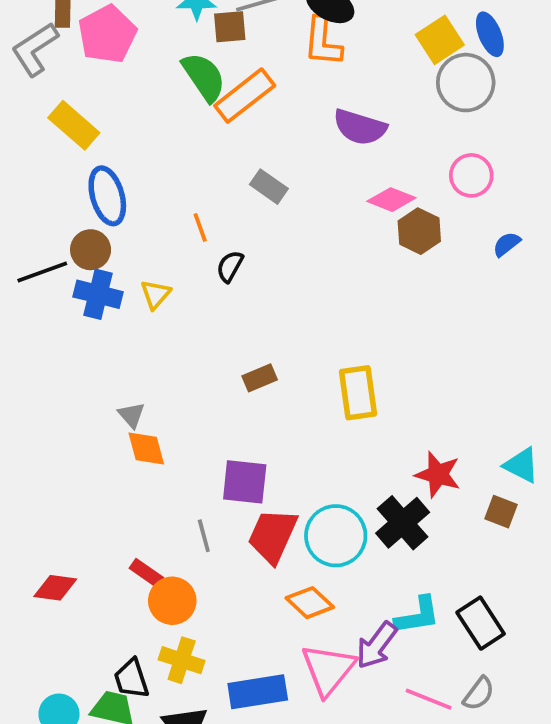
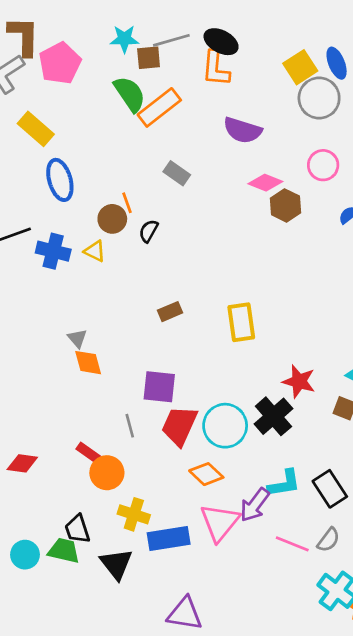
brown circle: (91, 250) -> (112, 219), moved
yellow triangle: (156, 294) -> (95, 251), turned -45
yellow cross: (182, 660) -> (134, 514), moved

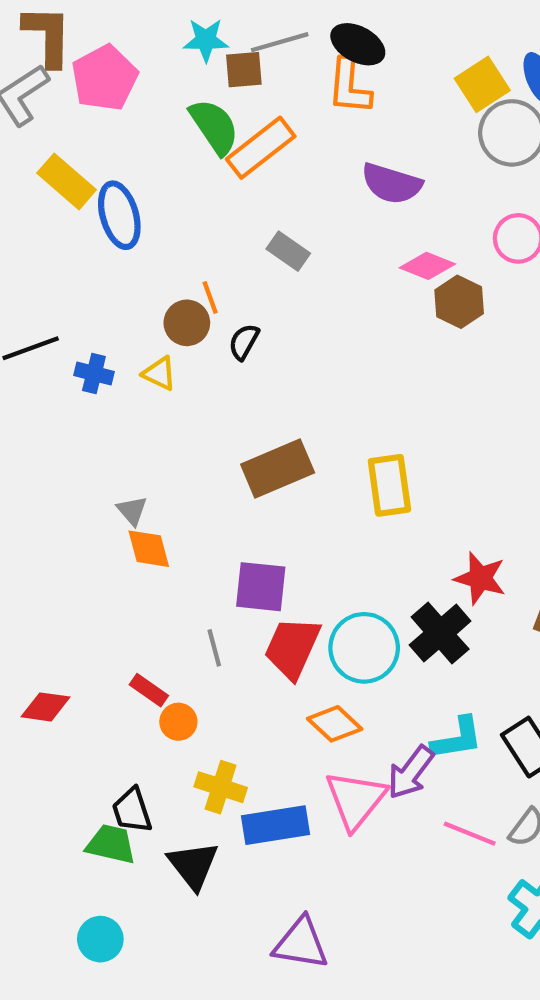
blue ellipse: (60, 180) -> (119, 215), moved
blue cross: (53, 251) -> (94, 373), size x0.7
brown rectangle: (170, 312) -> (278, 468), size x1.8
orange circle: (107, 473) -> (178, 722), size x0.7
cyan circle: (25, 555) -> (100, 939), moved

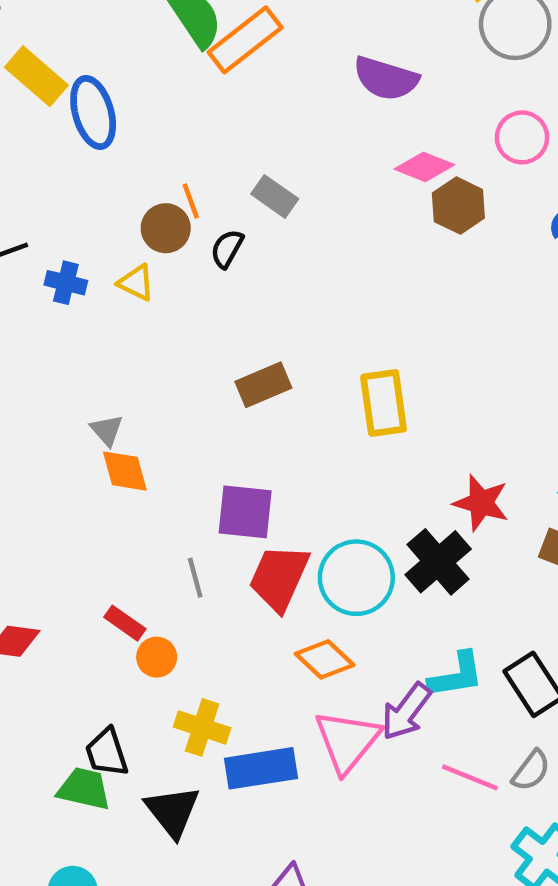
gray rectangle: (288, 251) -> (275, 196), moved
brown rectangle: (278, 468) -> (263, 385), size x0.7

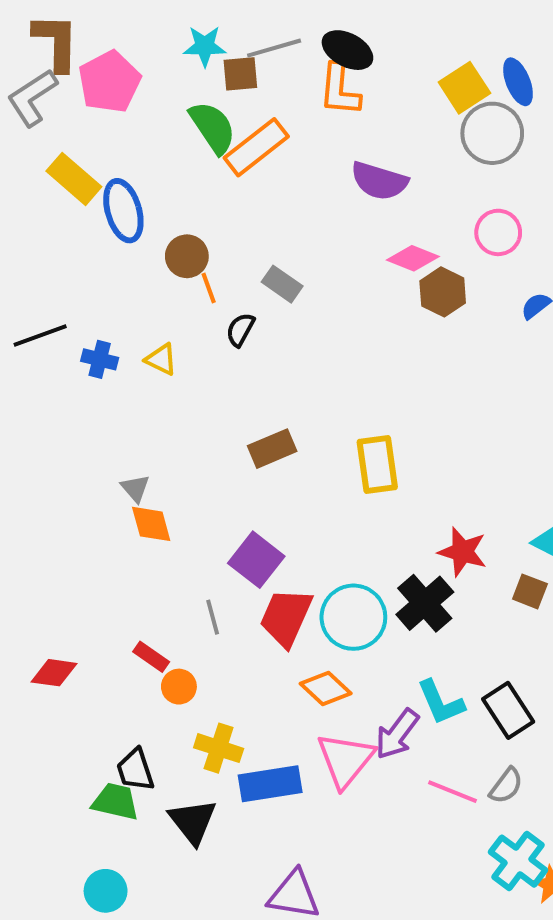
brown circle: (166, 228) -> (187, 256), moved
purple square: (245, 512) -> (256, 560), turned 32
cyan L-shape: (456, 675) -> (441, 702), turned 76

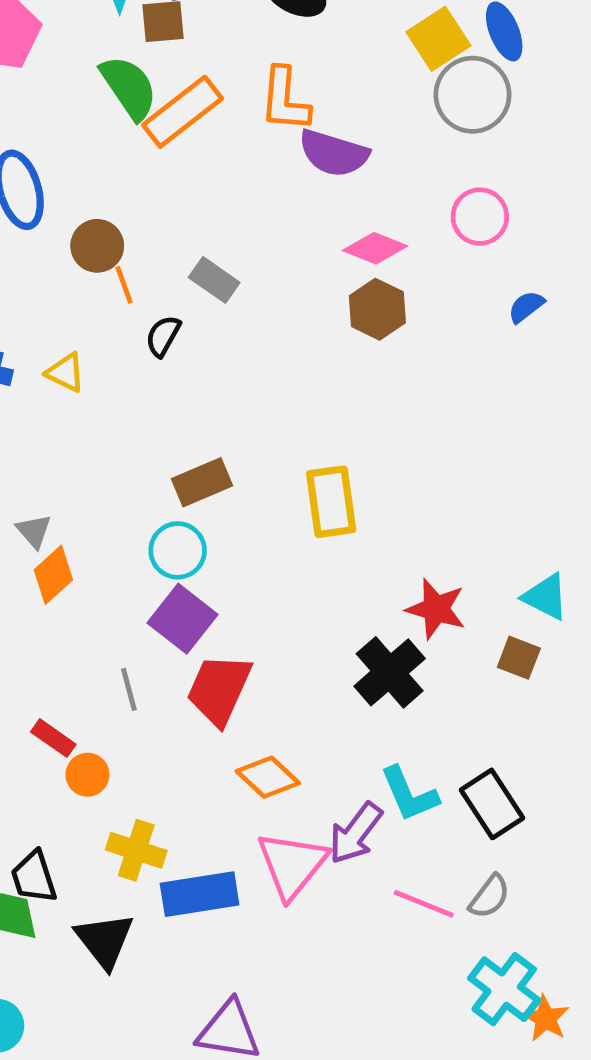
orange L-shape: (340, 90) -> (285, 100), moved
brown hexagon: (443, 292) -> (377, 309), moved
orange diamond: (151, 524) -> (53, 575), turned 63
cyan circle: (353, 617) -> (178, 550), moved, size x0.7

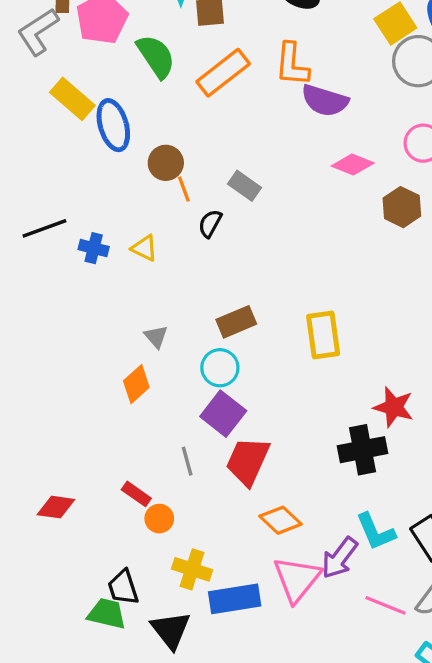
green semicircle: (129, 87) -> (156, 56), moved
brown hexagon: (377, 309) -> (402, 207), moved
gray triangle: (34, 531) -> (156, 337), moved
black cross: (390, 672) -> (363, 450), turned 30

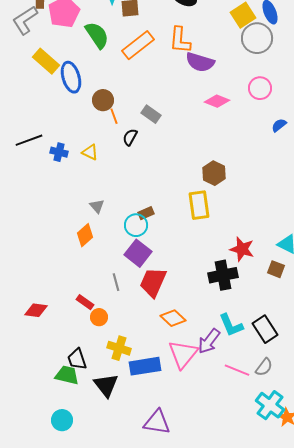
brown hexagon: (402, 207) -> (214, 173), moved
brown rectangle: (236, 322) -> (146, 213), moved, size x0.7

